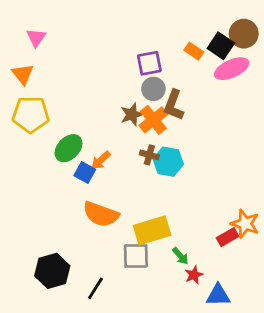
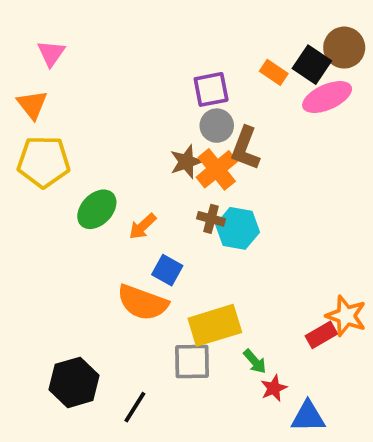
blue square: (85, 172) -> (167, 270), moved

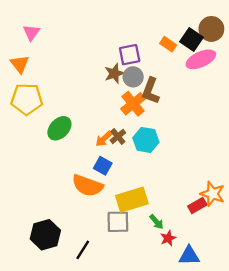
brown star: (186, 162) -> (114, 73), moved
brown cross: (211, 219) -> (118, 136), moved, turned 35
orange arrow: (143, 226) -> (104, 139), moved

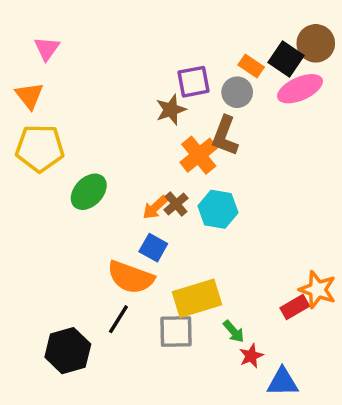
gray circle: (133, 77) -> (237, 92), moved
black line: (83, 250) -> (118, 319), moved

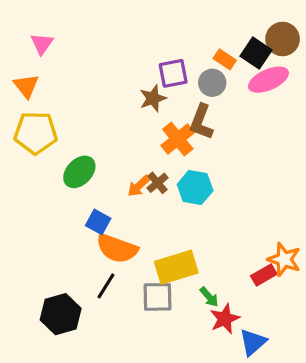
blue square: (153, 248) -> (98, 222), moved
red star: (251, 356) -> (225, 319), size x1.4
blue triangle: (283, 382) -> (253, 342), turned -40

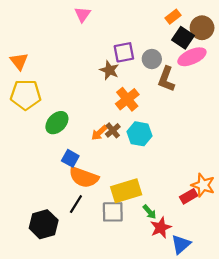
pink triangle: (42, 44) -> (83, 14), moved
orange rectangle: (225, 59) -> (173, 17), moved, turned -72
brown star: (153, 98) -> (109, 70), turned -30
brown L-shape: (201, 122) -> (166, 79), moved

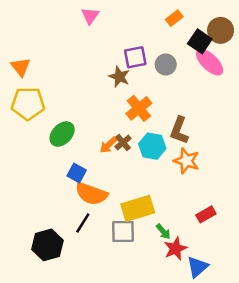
orange rectangle: (173, 17) -> (174, 18), moved
pink ellipse: (192, 57) -> (210, 62), turned 68
brown L-shape: (166, 79) -> (179, 130), moved
orange star: (203, 185) -> (186, 161), moved

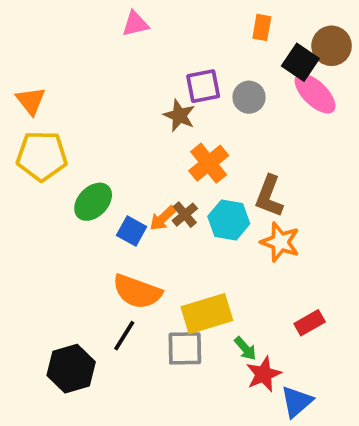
pink triangle: (90, 16) -> (135, 24), turned 42
orange rectangle: (174, 18) -> (262, 27), turned -42
blue square: (77, 173) -> (132, 231), moved

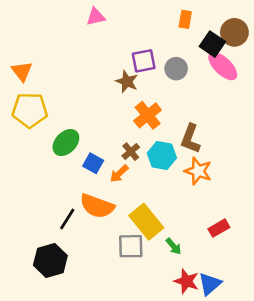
orange arrow: (163, 218) -> (119, 174), moved
yellow rectangle: (207, 314) -> (146, 222), turned 68
black line: (124, 336) -> (67, 219), moved
red star: (264, 374) -> (186, 281), moved, turned -30

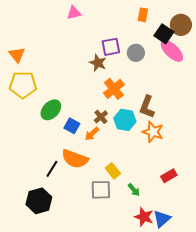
yellow rectangle: (146, 222) -> (113, 171), size x0.6

